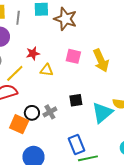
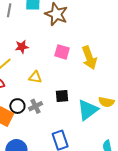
yellow triangle: (47, 70) -> (35, 77), moved

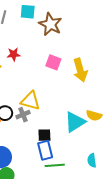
yellow triangle: (35, 77) -> (30, 101), moved, size x1.5
black square: (62, 96) -> (44, 135), moved

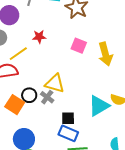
gray cross: (23, 115) -> (47, 97), turned -32
blue rectangle: (45, 150) -> (68, 133), turned -54

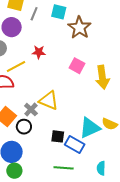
black circle: (29, 95) -> (24, 127), moved
gray cross: (47, 97) -> (31, 110), moved
blue rectangle: (68, 133) -> (75, 144), moved

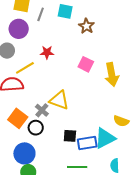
brown star: (79, 28) -> (86, 26), size x0.7
cyan triangle: (90, 128) -> (105, 138), moved
blue rectangle: (75, 144) -> (87, 143), turned -36

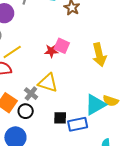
red star: (47, 52) -> (51, 51), moved
pink square: (86, 64) -> (62, 46), moved
cyan triangle: (105, 138) -> (95, 105), moved

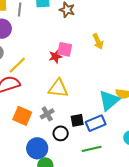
yellow arrow: (99, 55) -> (98, 41), moved, size x0.7
gray cross: (31, 94) -> (47, 114), moved, turned 32
black circle: (26, 111) -> (61, 133), moved

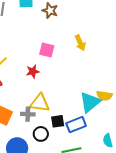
red star: (55, 57) -> (33, 71), moved
yellow triangle: (58, 88) -> (40, 103), moved
gray cross: (47, 114) -> (28, 114), turned 32

